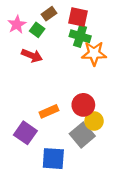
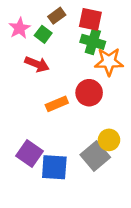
red circle: (83, 105) -> (89, 93), moved
orange rectangle: (49, 111) -> (57, 104), moved
blue square: (53, 159) -> (54, 167), moved

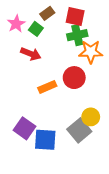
green cross: (93, 42) -> (77, 35), turned -30

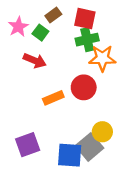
purple square: (24, 128) -> (28, 145), turned 35
blue square: (45, 140) -> (70, 155), moved

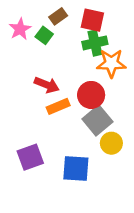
red arrow: (35, 61) -> (47, 85), moved
gray square: (90, 147) -> (97, 120), moved

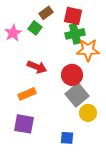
pink star: (20, 29) -> (13, 33), moved
orange rectangle: (58, 106) -> (27, 94), moved
purple square: (30, 157) -> (24, 124), turned 30
blue square: (76, 169) -> (67, 138), moved, size x0.6

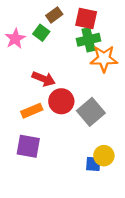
red circle: (72, 75) -> (61, 101), moved
yellow circle: (88, 113) -> (104, 156), moved
blue square: (67, 138) -> (93, 164), moved

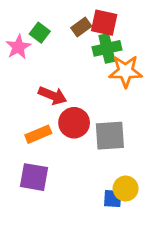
brown rectangle: (54, 15) -> (81, 27), moved
green square: (41, 33) -> (40, 33), moved
gray square: (91, 112) -> (110, 136), turned 36

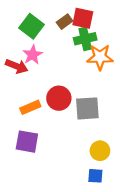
green square: (40, 33) -> (31, 26), size x1.5
pink star: (18, 47) -> (33, 55), moved
red arrow: (53, 96) -> (17, 66), moved
blue square: (113, 199) -> (95, 176), moved

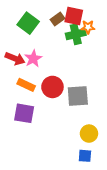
pink star: (33, 55) -> (33, 59), moved
orange star: (100, 57) -> (88, 27), moved, size x0.6
orange rectangle: (30, 107) -> (26, 85), moved, turned 48
purple square: (27, 142) -> (24, 113), moved

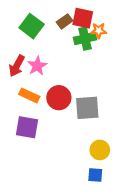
red arrow: (15, 59) -> (17, 66), turned 96

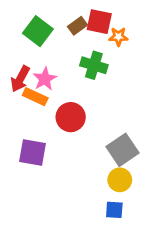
green cross: (85, 39) -> (94, 65), moved, turned 30
orange rectangle: (29, 95) -> (35, 97), moved
gray square: (87, 108) -> (122, 150), moved, turned -30

